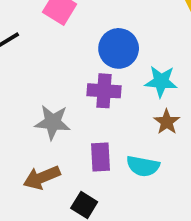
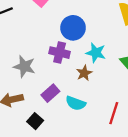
brown star: (167, 122) -> (84, 73), moved
purple rectangle: (101, 157) -> (50, 93), turned 42

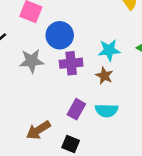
blue circle: (73, 28) -> (60, 35), moved
gray star: (24, 67) -> (32, 61), moved

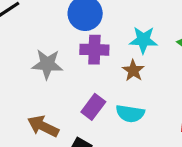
gray star: (32, 61) -> (47, 64), moved
brown arrow: (38, 130) -> (43, 126), turned 50

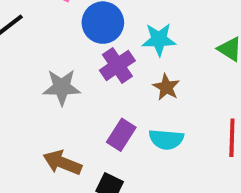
cyan star: (143, 40) -> (159, 40), moved
purple cross: (94, 50) -> (117, 65), turned -32

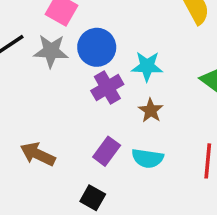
gray star: (62, 87) -> (51, 51), moved
brown arrow: (62, 163) -> (38, 154), moved

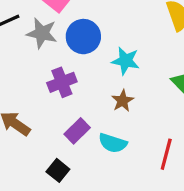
purple cross: (107, 87) -> (62, 82), moved

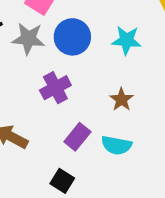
cyan star: (126, 61) -> (127, 40), moved

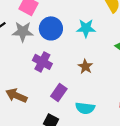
purple cross: (55, 88) -> (42, 62), turned -30
cyan semicircle: (116, 145) -> (85, 108), moved

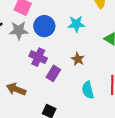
purple rectangle: (59, 92) -> (53, 73), moved
cyan semicircle: (85, 108) -> (88, 90), moved, turned 72

